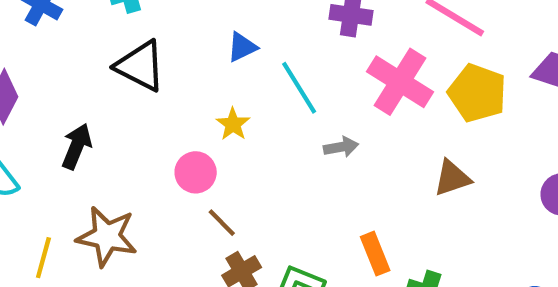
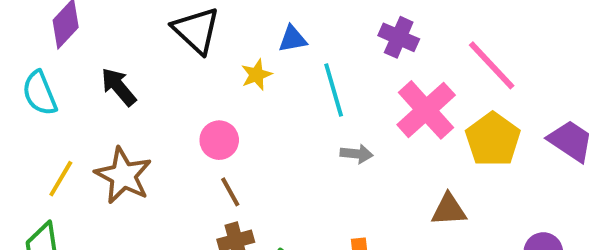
yellow star: (233, 124) -> (256, 75), moved
black arrow: (77, 146) -> (119, 87), turned -78

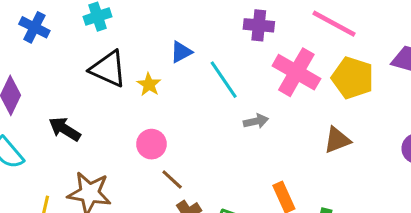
yellow star: (256, 75) -> (149, 84), moved

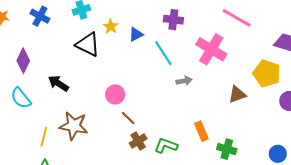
purple cross: (259, 25) -> (173, 20), moved
yellow pentagon: (353, 78) -> (267, 74), moved
yellow star: (149, 84) -> (111, 26), moved

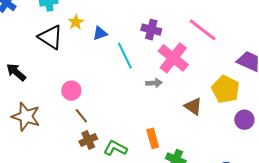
purple cross: (173, 20) -> (151, 30), moved
gray arrow: (184, 81) -> (154, 83), moved
brown triangle: (237, 94) -> (193, 106), turned 48

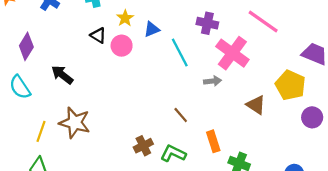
black triangle: (51, 37) -> (98, 35), size x0.6
pink circle: (71, 91) -> (122, 46), moved
brown line: (81, 116) -> (181, 115), moved

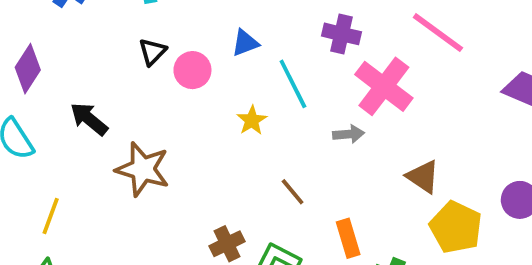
yellow star: (125, 18) -> (252, 120), moved
black triangle: (98, 35) -> (152, 52), turned 42
yellow pentagon: (290, 85) -> (456, 227), moved
brown star: (75, 123) -> (143, 169), moved

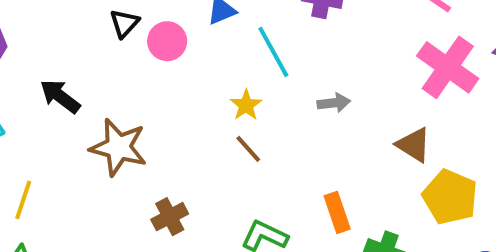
pink cross: (384, 86) -> (448, 67), moved
yellow star: (252, 120) -> (246, 105), moved
brown line: (293, 192) -> (248, 149), moved
brown cross: (227, 244) -> (170, 217), moved

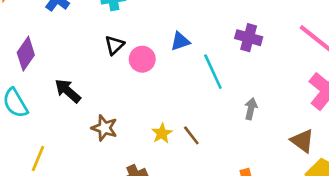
gray arrow: (334, 103) -> (251, 109), turned -75
yellow star: (246, 105) -> (162, 133), moved
brown star: (118, 147) -> (104, 128), size x0.7

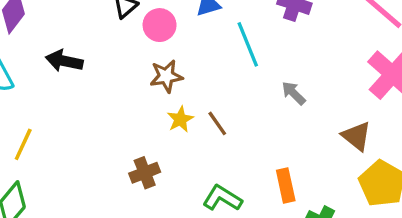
black arrow: (68, 91) -> (64, 61), turned -32
gray arrow: (251, 109) -> (294, 93), turned -60
brown star: (104, 128) -> (166, 76), moved, turned -30

